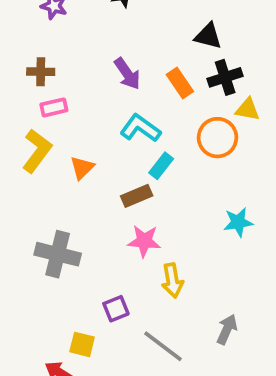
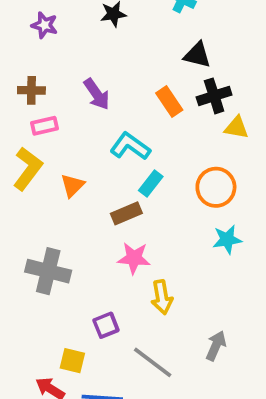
purple arrow: (127, 74) -> (97, 94), moved
orange circle: (217, 138) -> (216, 187), moved

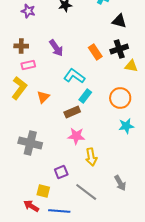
black triangle: (197, 55) -> (119, 21), moved
gray arrow: (216, 346) -> (120, 183), turned 126

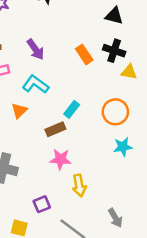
black cross: (119, 49) -> (114, 51), turned 36
cyan L-shape: (74, 76) -> (35, 84), moved

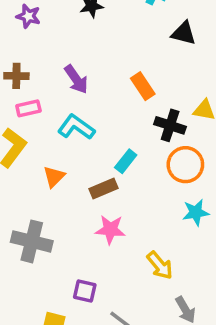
black cross: (114, 51) -> (170, 125), moved
orange triangle: (19, 111) -> (54, 177), moved
yellow arrow: (79, 185) -> (160, 265), moved, turned -30
purple square: (42, 204) -> (85, 291), turned 35

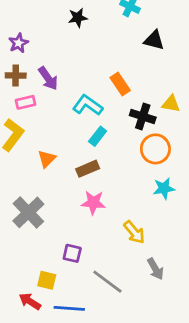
purple star: (28, 16) -> (18, 43), moved, turned 30
purple arrow: (76, 79) -> (48, 78), moved
cyan L-shape: (76, 127) -> (88, 105), moved
cyan rectangle: (126, 161) -> (98, 136), moved
gray cross: (32, 241) -> (28, 212), turned 32

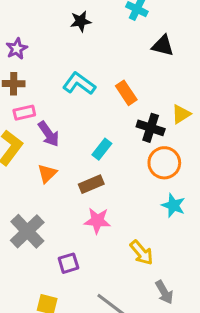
purple arrow: (48, 78) -> (49, 134), moved
yellow triangle: (171, 104) -> (181, 114), turned -42
cyan L-shape: (88, 105) -> (79, 84), moved
cyan star: (164, 188) -> (173, 205), turned 30
purple square: (72, 253) -> (68, 263), moved, turned -30

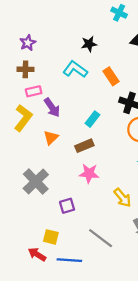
black star: (81, 21) -> (89, 44), moved

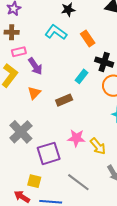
cyan rectangle: (92, 119) -> (82, 76), moved
pink star: (89, 173) -> (76, 138), moved
purple square: (67, 206) -> (49, 153), size x1.6

